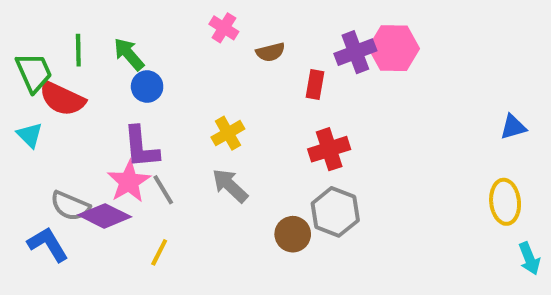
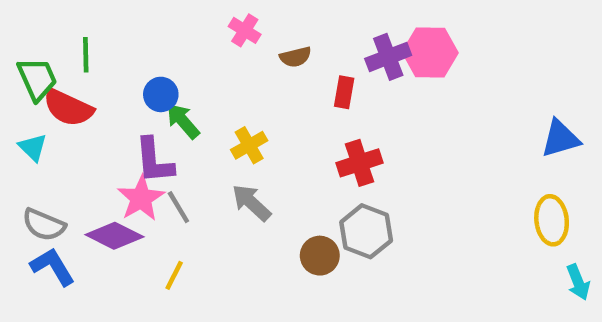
green arrow: (129, 54) -> (183, 121), moved
blue triangle: (513, 127) -> (560, 139), size x1.4
gray semicircle: (70, 206) -> (44, 225), moved

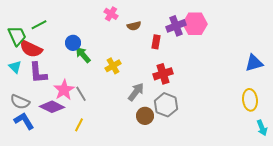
green line: (86, 55) -> (39, 25), turned 63
purple L-shape: (154, 161) -> (38, 73), moved
gray arrow: (251, 203) -> (136, 92), moved, turned 84

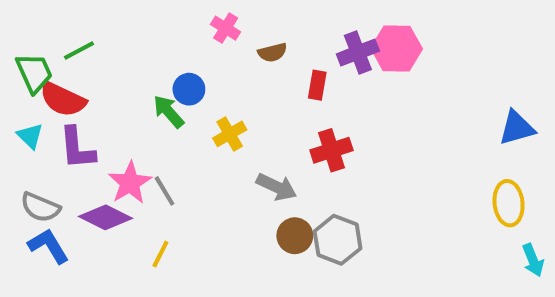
blue circle: (73, 43) -> (189, 89), moved
gray arrow: (136, 92) -> (276, 187), turned 78
gray hexagon: (166, 105) -> (338, 240), moved

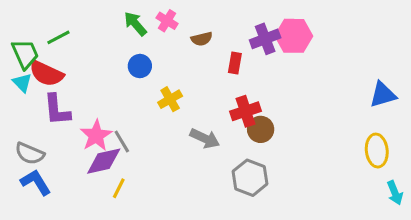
green arrow: (169, 112) -> (135, 24), moved
cyan triangle: (30, 136) -> (22, 83), moved
purple diamond: (105, 217) -> (104, 161), moved, turned -39
brown circle: (295, 236) -> (261, 129), moved

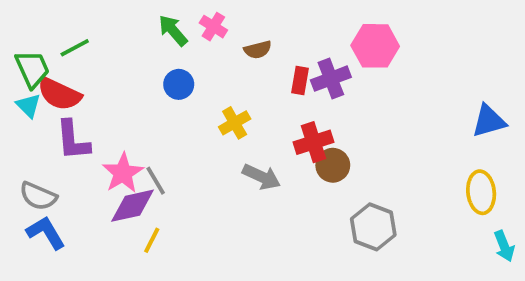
purple cross: (265, 39) -> (331, 79), moved
yellow cross: (170, 99) -> (235, 123), moved
gray hexagon: (250, 178) -> (373, 227), moved

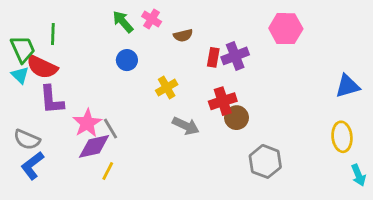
pink hexagon: (375, 46) -> (286, 29), moved
green line: (75, 48) -> (53, 34), turned -60
blue L-shape: (46, 233) -> (32, 166), turned -96

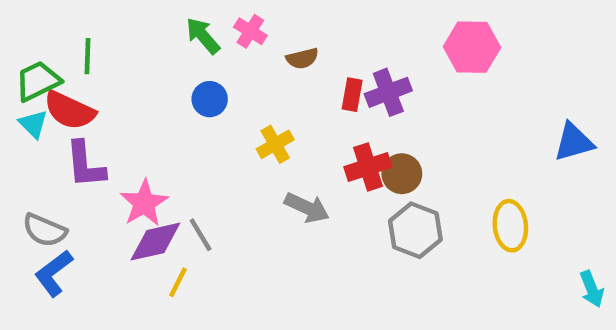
green trapezoid: (23, 49) -> (38, 81), turned -92
brown circle: (237, 118) -> (402, 174), moved
gray line: (110, 129) -> (201, 235), moved
yellow ellipse: (342, 137) -> (510, 226), moved
gray hexagon: (265, 161) -> (415, 230), moved

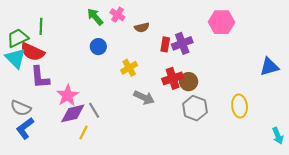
cyan triangle: (33, 124) -> (15, 58), size x1.5

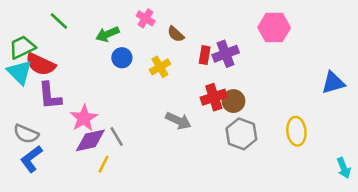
green arrow: (95, 17) -> (107, 34), moved, turned -72
green line: (41, 26) -> (59, 21), moved, turned -49
brown semicircle: (142, 27) -> (176, 34), turned 56
yellow cross: (129, 68) -> (160, 67), moved

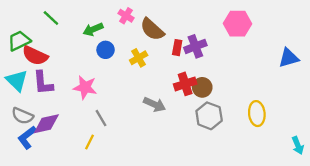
brown semicircle: (176, 34) -> (152, 29), size x1.6
cyan triangle: (20, 72) -> (17, 81), moved
blue triangle: (333, 83) -> (289, 58), moved
pink star: (84, 118) -> (85, 87), moved, turned -30
purple diamond: (90, 140) -> (46, 124), moved

